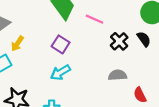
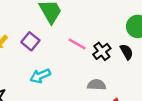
pink line: (94, 19) -> (77, 44), moved
purple square: (61, 44) -> (30, 41), moved

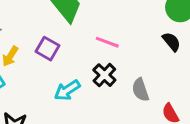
black cross: (102, 51) -> (104, 75), moved
gray semicircle: (97, 85) -> (140, 90), turned -102

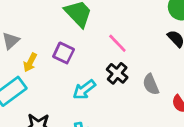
pink line: (107, 42) -> (117, 43), turned 30

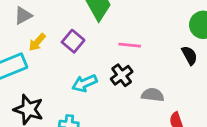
pink line: (117, 43) -> (130, 45), turned -55
gray semicircle: (151, 84) -> (153, 95), turned 105

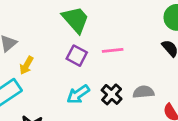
purple square: (73, 41) -> (77, 56), moved
black cross: (122, 75) -> (112, 94), moved

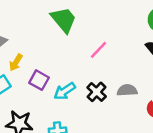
pink line: (113, 50) -> (98, 50), turned -42
purple square: (77, 56) -> (39, 80), moved

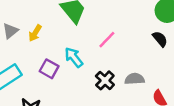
yellow arrow: (16, 63) -> (35, 33), moved
cyan arrow: (65, 91) -> (74, 57), moved, turned 85

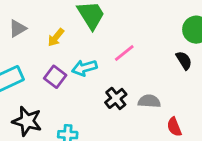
yellow arrow: (35, 33) -> (56, 37), moved
cyan arrow: (74, 57) -> (84, 68), turned -75

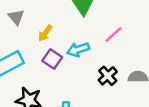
gray triangle: (17, 28) -> (16, 17), turned -36
yellow arrow: (56, 37) -> (45, 33), moved

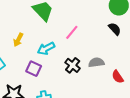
purple square: (52, 59) -> (34, 69), moved

